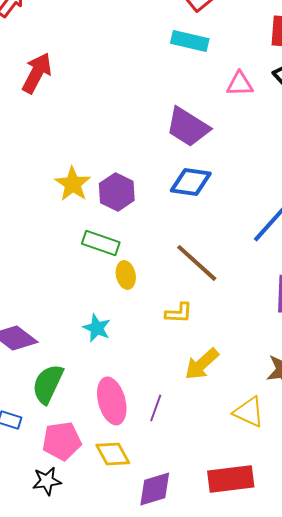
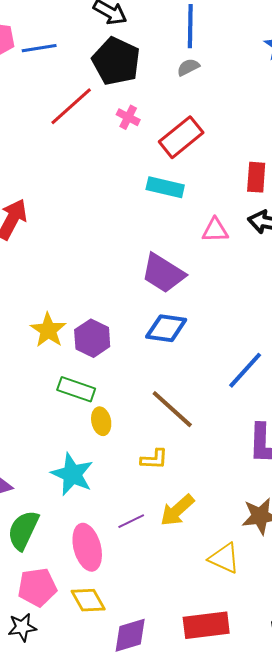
cyan star: (97, 328) -> (72, 474), size x1.5
purple line: (156, 408) -> (131, 521), moved, turned 44

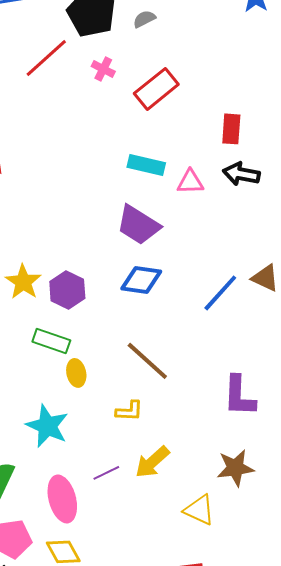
gray semicircle: (188, 67) -> (144, 19), moved
cyan rectangle: (165, 187) -> (146, 165), moved
blue line: (245, 370) -> (220, 293), moved

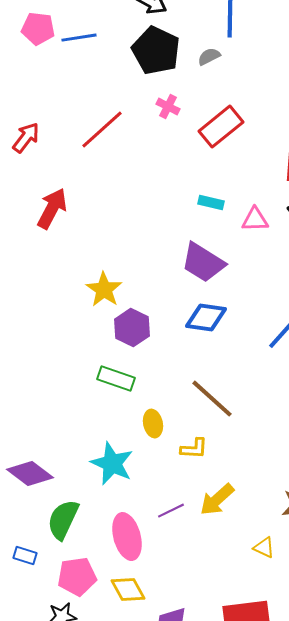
red line: (46, 58) -> (102, 130), moved
cyan rectangle: (146, 165) -> (211, 203), size x0.7
yellow star: (23, 282) -> (104, 290), moved
yellow ellipse: (76, 373) -> (153, 424), moved
yellow triangle: (199, 510) -> (264, 548), size x0.7

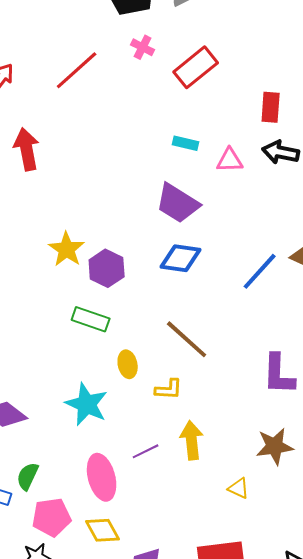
red arrow: (52, 209) -> (27, 149), turned -39
yellow star: (104, 290) -> (67, 249), moved
yellow arrow: (217, 500) -> (192, 440), turned 126
green semicircle: (63, 520) -> (28, 476), moved, size x0.7

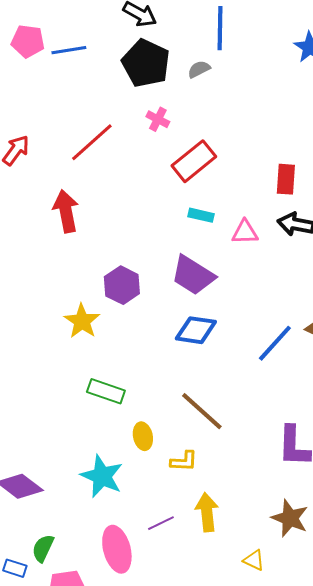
red rectangle: (196, 67) -> (194, 161), moved
red arrow: (27, 149) -> (66, 211), moved
purple hexagon: (107, 268) -> (122, 285), moved
brown star: (275, 446) -> (290, 518), turned 30

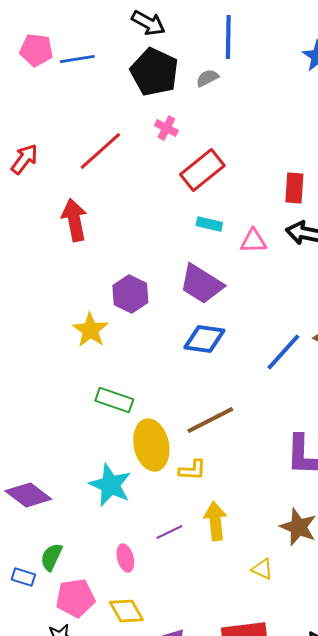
brown line: (202, 411) -> (210, 420), turned -69
yellow ellipse: (143, 436) -> (151, 445), size x1.8
pink ellipse: (117, 549) -> (125, 558), size x0.6

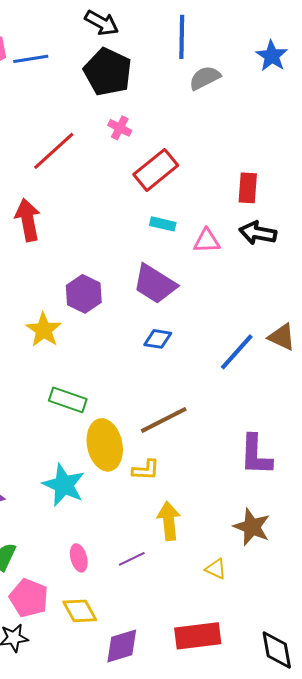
gray semicircle: (207, 78) -> (205, 78), moved, size x1.4
blue diamond: (204, 339) -> (158, 339), size x0.7
purple line: (169, 532) -> (132, 559), moved
pink pentagon: (75, 598) -> (29, 598), turned 30

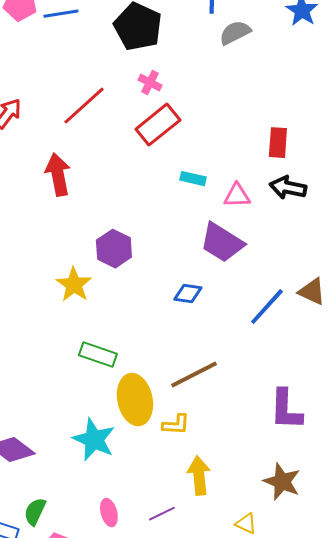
red rectangle: (156, 170) -> (158, 125), moved
purple trapezoid: (155, 284) -> (222, 243), moved

